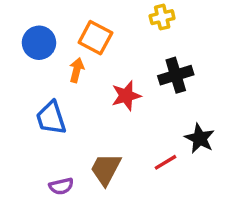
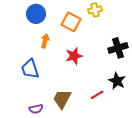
orange square: (95, 38) -> (71, 22), moved
blue circle: (39, 43) -> (36, 14), moved
black cross: (176, 75) -> (118, 48), moved

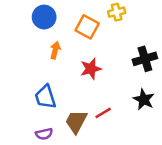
blue trapezoid: (30, 69) -> (45, 97), moved
red line: (97, 95) -> (103, 113), moved

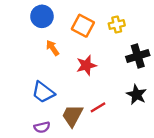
yellow cross: (117, 12) -> (117, 25), moved
orange arrow: (55, 50) -> (52, 48), turned -49
blue trapezoid: (45, 97) -> (43, 92), turned -35

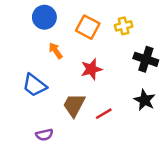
black cross: (138, 56) -> (146, 59), turned 35
blue trapezoid: (43, 92) -> (34, 85), moved
brown trapezoid: (72, 116) -> (74, 105), moved

